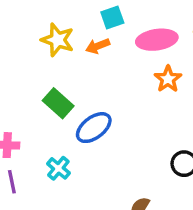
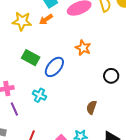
orange star: (168, 79) -> (83, 48), moved

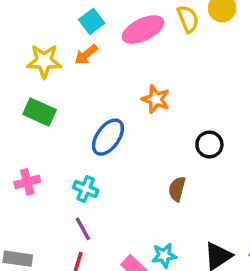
green rectangle: (31, 58) -> (40, 112), moved
brown semicircle: (91, 107) -> (177, 189), moved
purple line: (14, 109) -> (83, 229), moved

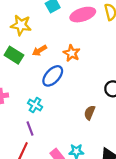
orange arrow: (86, 55) -> (40, 50), moved
orange star: (156, 99) -> (72, 53), moved

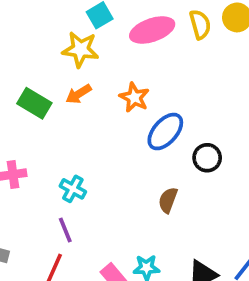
yellow star: (21, 25) -> (81, 49), moved
blue ellipse: (53, 76) -> (165, 132), moved

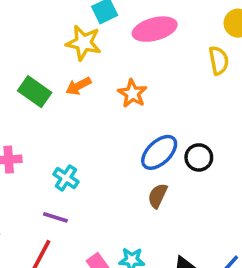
yellow semicircle: (200, 24) -> (219, 60), moved
blue ellipse: (165, 132) -> (159, 152), moved
purple line: (65, 230) -> (55, 217), turned -55

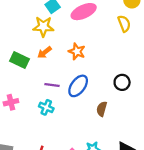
blue ellipse: (159, 152) -> (78, 86), moved
purple line: (55, 217) -> (52, 85), moved

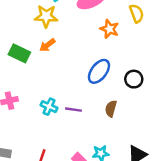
orange star: (77, 51) -> (109, 29), moved
purple line: (52, 85) -> (73, 110), moved
blue ellipse: (78, 86) -> (99, 71), moved

